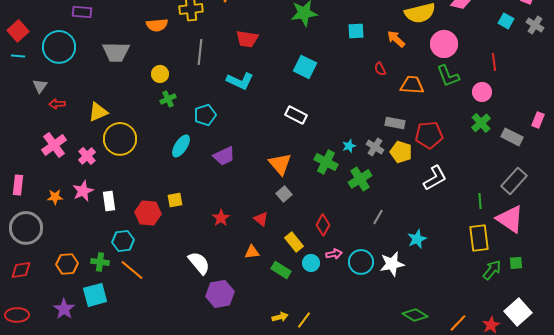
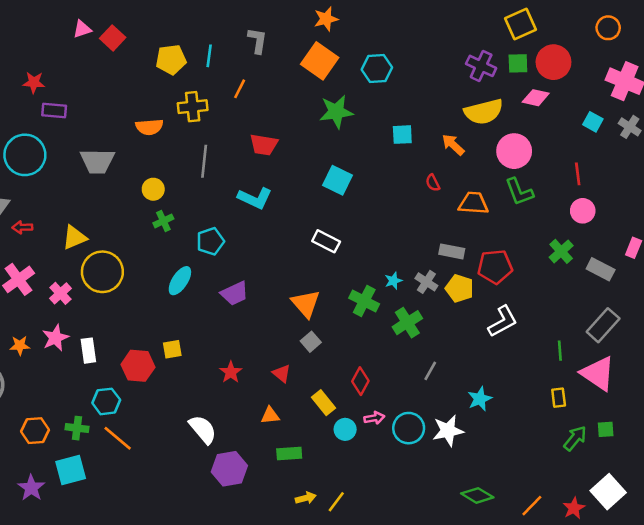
pink circle: (482, 92) -> (583, 211), moved
yellow rectangle: (479, 238) -> (559, 398), size x0.6
green rectangle: (281, 270) -> (289, 453), moved, turned -36

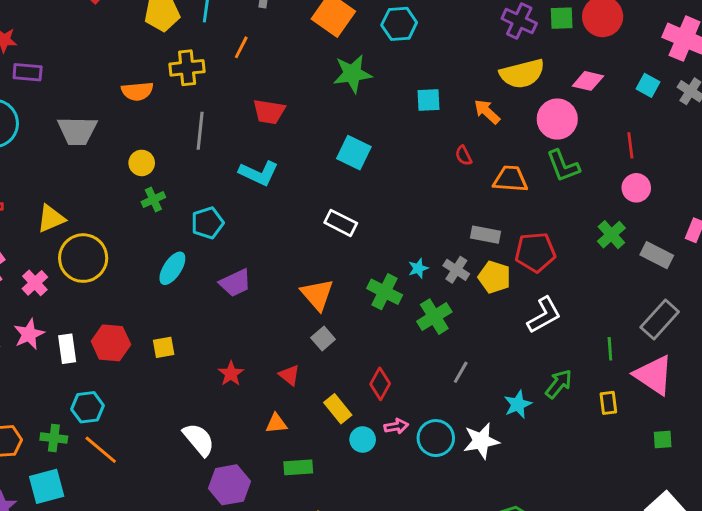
pink diamond: (536, 98) -> (588, 81), moved
red hexagon: (138, 366) -> (111, 343), moved
green arrow: (575, 438) -> (559, 384), moved

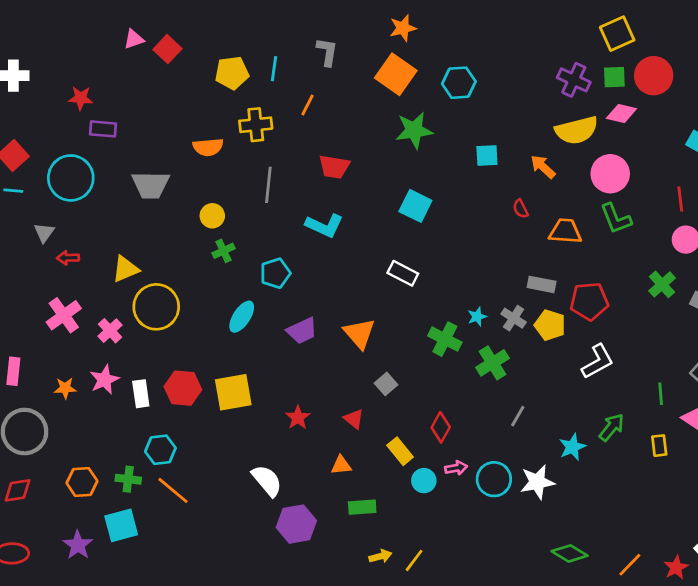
pink diamond: (588, 81) -> (621, 113), moved
orange triangle: (317, 295) -> (359, 333), moved
yellow square: (164, 347) -> (233, 392), size x1.8

